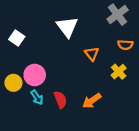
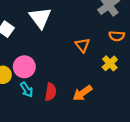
white triangle: (67, 27) -> (40, 18), moved
red semicircle: (60, 100) -> (51, 92), turned 30

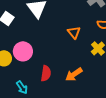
cyan arrow: (27, 90) -> (22, 87), moved

